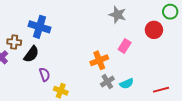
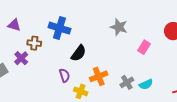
gray star: (117, 15) -> (119, 27), moved
black semicircle: (31, 54) -> (79, 53), moved
orange cross: (99, 60) -> (99, 76), moved

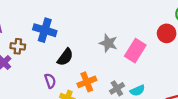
gray star: (119, 27) -> (108, 43), moved
pink rectangle: (144, 47) -> (135, 51), size x1.5

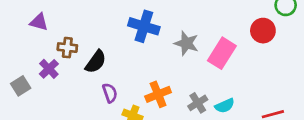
blue cross: (45, 30) -> (144, 26), moved
black semicircle: (65, 57) -> (96, 62), moved

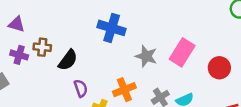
red circle: (263, 31) -> (219, 68), moved
gray star: (186, 43) -> (146, 56), moved
purple cross: (49, 69) -> (19, 55), moved, turned -30

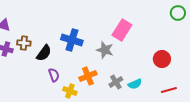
blue cross: (112, 28) -> (72, 40), moved
pink rectangle: (182, 52) -> (122, 30), moved

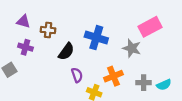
pink rectangle: (122, 30) -> (150, 27), turned 30
brown cross: (24, 43) -> (48, 30), moved
gray cross: (116, 82) -> (144, 83), turned 32

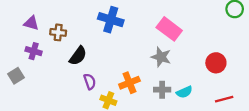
pink rectangle: (150, 27) -> (169, 29), turned 65
blue cross: (96, 38) -> (111, 20), moved
gray star: (132, 48) -> (161, 57), moved

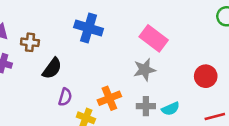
gray star: (161, 57) -> (145, 70), turned -30
purple semicircle: (90, 82) -> (65, 97), turned 35

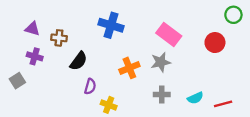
red circle: (206, 76) -> (215, 43), moved
orange cross: (109, 98) -> (129, 68), moved
cyan semicircle: (171, 109) -> (195, 98), moved

